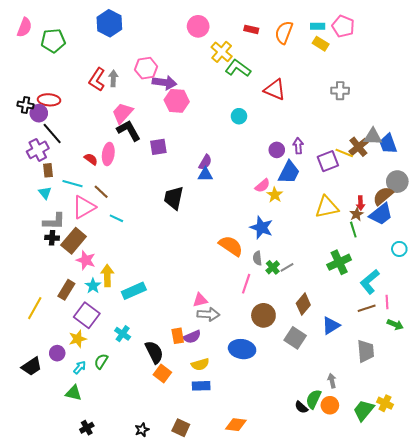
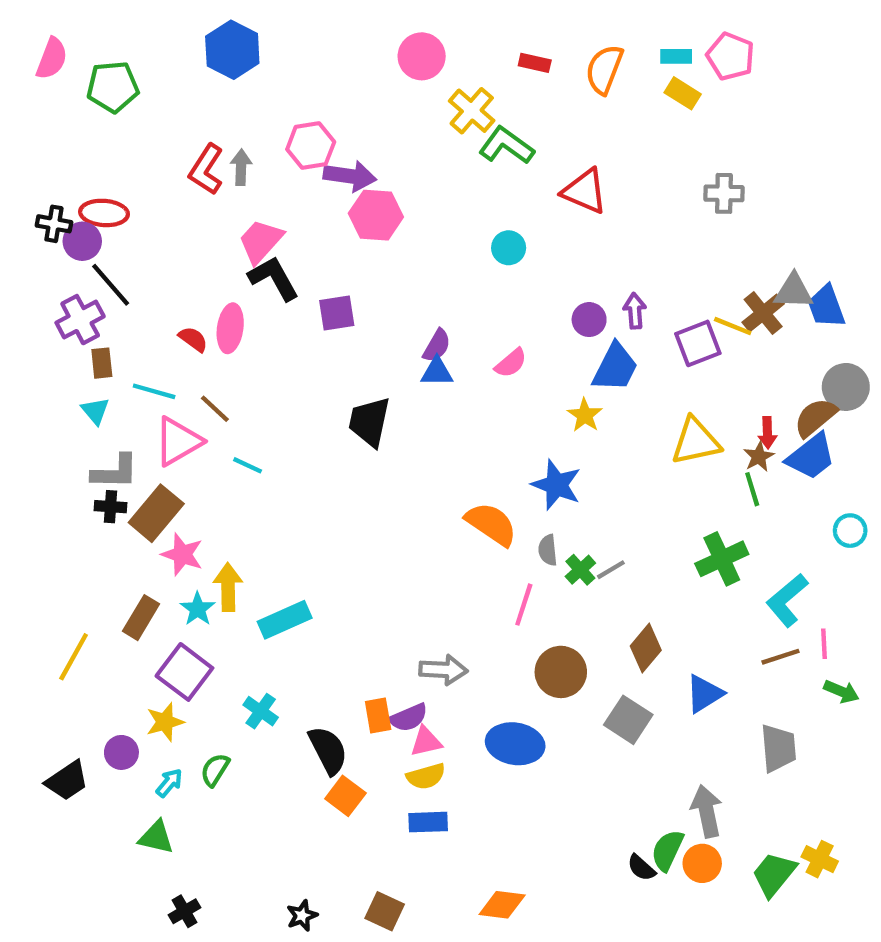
pink semicircle: (262, 186) -> (511, 363), moved
pink triangle: (200, 300) -> (426, 742), moved
gray arrow: (332, 381) -> (707, 811), size x1.6

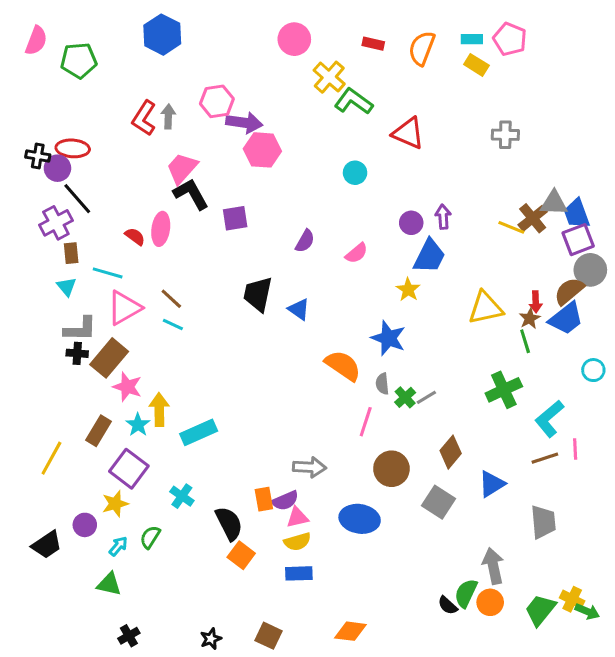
purple square: (698, 343) -> (578, 240), moved
blue triangle: (437, 372) -> (299, 309), moved, turned 35
brown line: (215, 409) -> (171, 299), moved
green arrow: (841, 692) -> (587, 611), moved

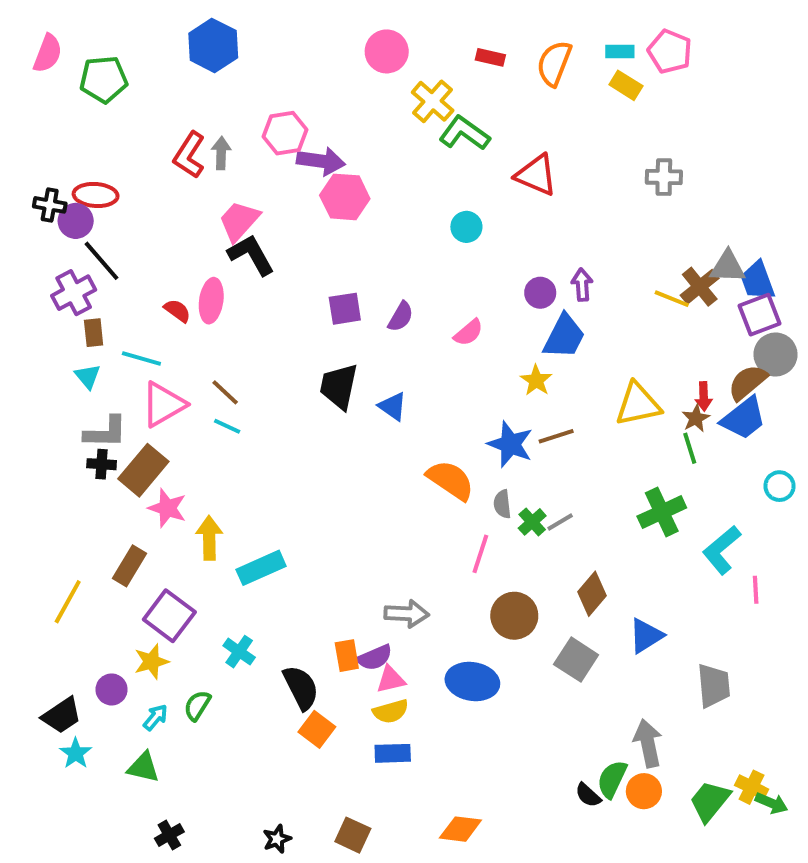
purple square: (235, 218) -> (345, 309), moved
cyan star: (138, 425) -> (76, 753), moved
brown line: (545, 458) -> (556, 436), moved

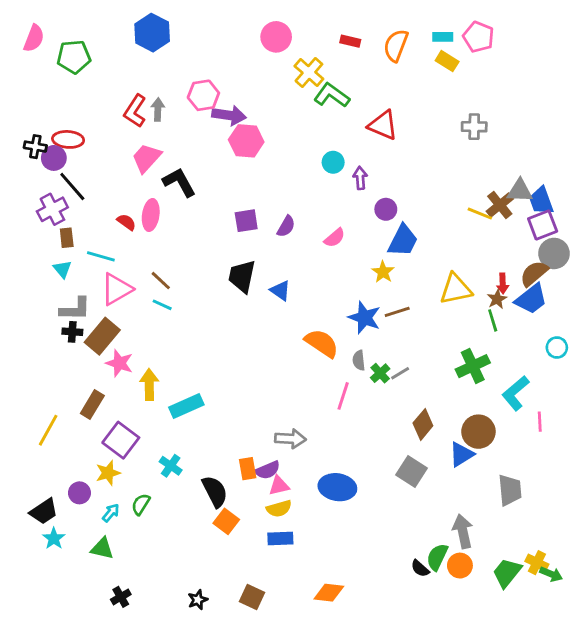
pink trapezoid: (239, 221) -> (146, 158), moved
purple arrow: (582, 285) -> (360, 178), moved
brown circle: (514, 616) -> (478, 432), moved

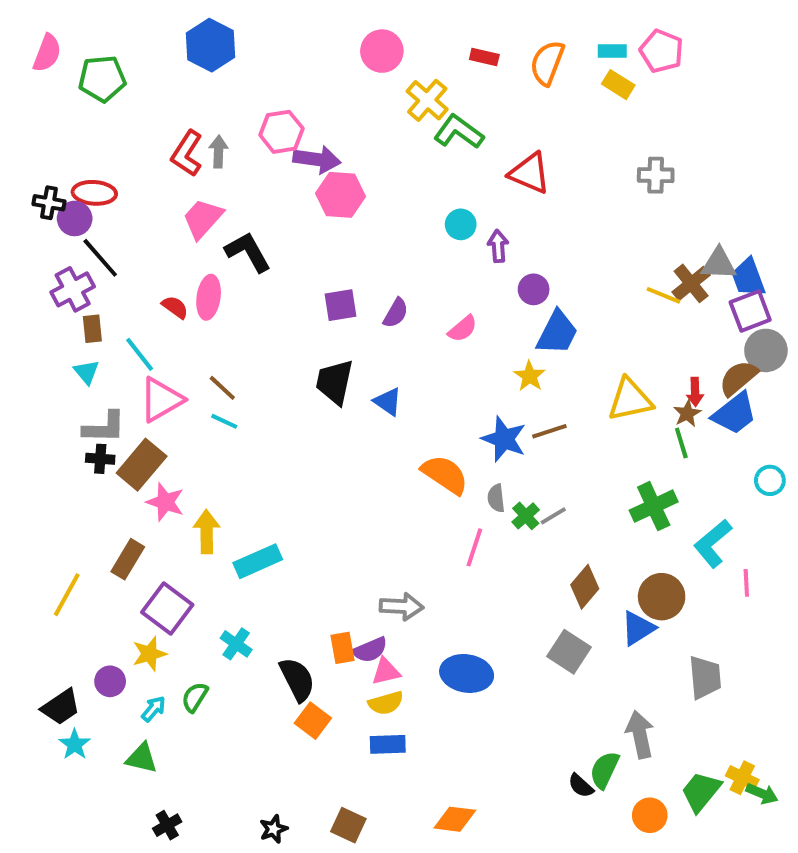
cyan line: (101, 256) -> (140, 354), turned 36
orange circle: (460, 566) -> (650, 815), moved

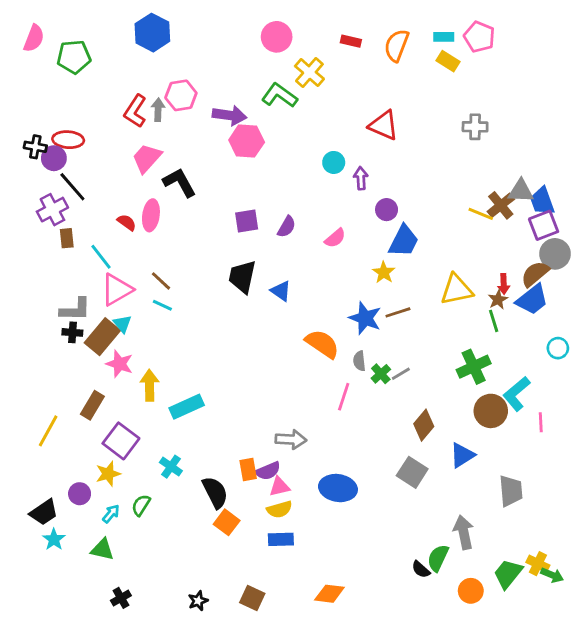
pink hexagon: (281, 132) -> (181, 95), moved
green L-shape: (459, 132) -> (279, 95), moved
cyan triangle: (86, 372) -> (122, 324), moved
brown circle: (662, 597) -> (491, 411), moved

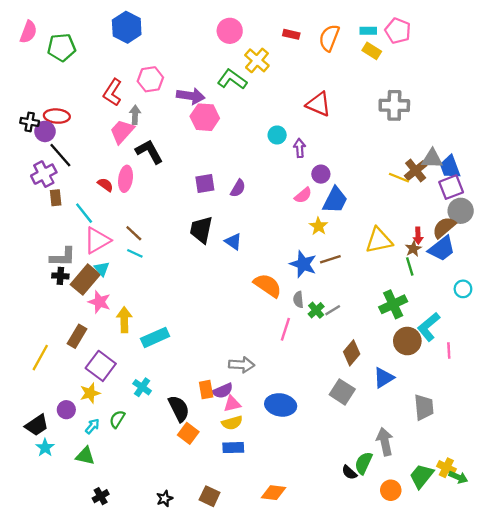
gray arrow: (158, 110) -> (135, 115), moved
gray cross: (475, 127) -> (394, 105), size x1.4
pink semicircle: (335, 238) -> (303, 195), moved

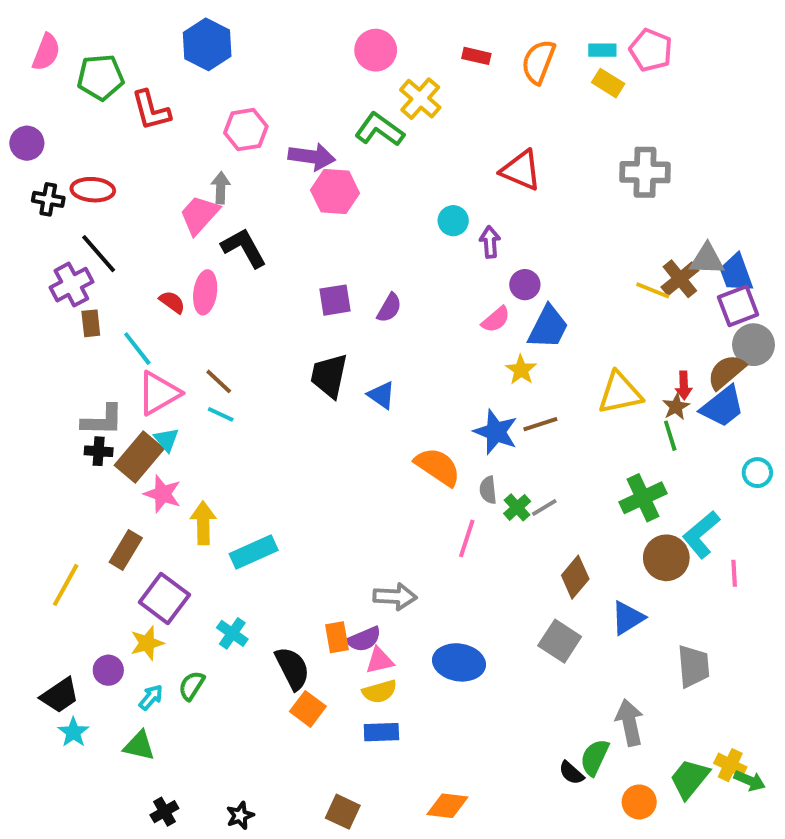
red L-shape: (112, 92) -> (151, 110), moved, turned -48
purple circle: (45, 131) -> (27, 143), moved
black star: (165, 499) -> (240, 816), moved

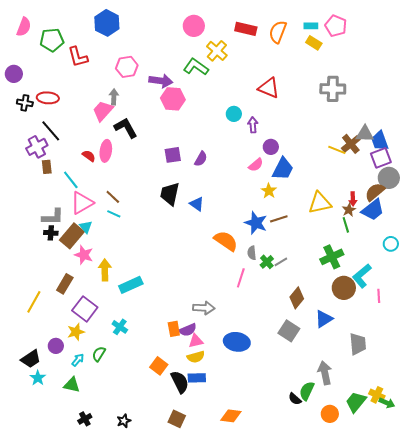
red rectangle: (476, 56) -> (246, 29), size x1.5
black semicircle: (292, 668) -> (180, 382), moved

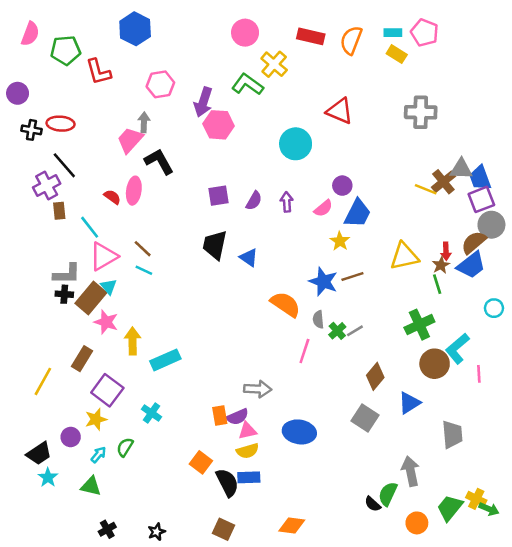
purple arrow: (161, 81) -> (203, 102), turned 100
cyan circle: (234, 114) -> (296, 144), size x1.6
purple arrow: (253, 125) -> (287, 202), moved

